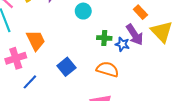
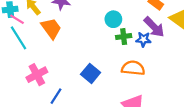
cyan circle: (83, 11) -> (113, 19), moved
orange trapezoid: (36, 40) -> (51, 28), moved

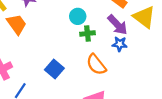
blue star: (143, 39) -> (120, 44), moved
orange semicircle: (133, 68) -> (96, 65), turned -135

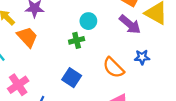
green cross: (87, 33) -> (77, 40), moved
blue star: (120, 44) -> (142, 57), moved

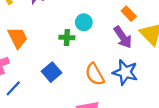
orange trapezoid: (27, 37) -> (18, 38), moved
blue star: (142, 57) -> (125, 72), size x1.6

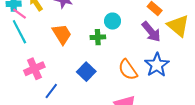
orange trapezoid: (18, 38) -> (62, 34), moved
blue star: (125, 72) -> (157, 65), turned 30

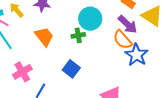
cyan circle: (113, 21) -> (90, 19), size x1.5
orange semicircle: (128, 70) -> (123, 40), moved

